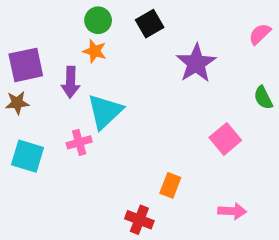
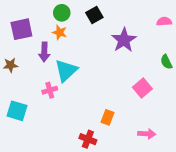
pink semicircle: (260, 34) -> (164, 22), turned 40
purple square: (26, 65) -> (21, 29), moved
cyan square: (28, 156) -> (17, 111), moved

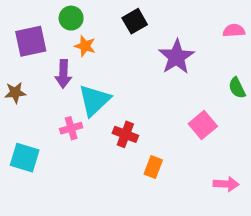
green circle: (62, 13) -> (71, 18), moved
pink arrow: (147, 134) -> (226, 184), moved
red cross: (88, 139) -> (125, 134), moved

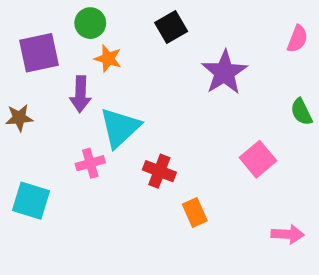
pink semicircle: (234, 30) -> (297, 39), turned 115
orange rectangle: (153, 167) -> (195, 212), turned -45

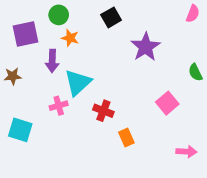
pink semicircle: (297, 39) -> (193, 14), moved

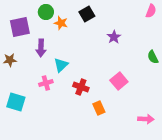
orange star: (70, 38) -> (61, 23), moved
purple star: (146, 47) -> (114, 37), size x0.6
cyan triangle: (78, 83) -> (61, 65), size x0.7
pink square: (167, 103) -> (119, 81), moved

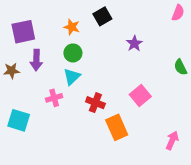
green circle: (46, 12) -> (73, 53), moved
purple arrow: (41, 48) -> (36, 60), moved
orange rectangle: (99, 108) -> (117, 127), size x1.5
pink arrow: (146, 119) -> (172, 140), turned -70

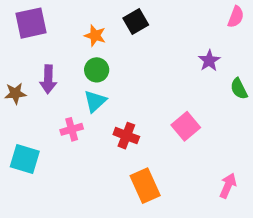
purple square: (23, 32) -> (31, 23), moved
purple star: (134, 44) -> (209, 61), moved
orange rectangle: (117, 127) -> (145, 186), moved

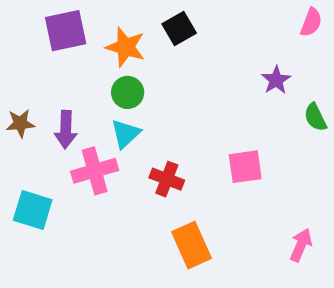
purple square: (31, 23) -> (66, 31), moved
orange star: (95, 36) -> (126, 47), size x1.4
purple arrow: (48, 79) -> (66, 130), moved
pink square: (186, 126) -> (245, 167), turned 32
pink cross: (72, 129) -> (95, 171), size x1.5

